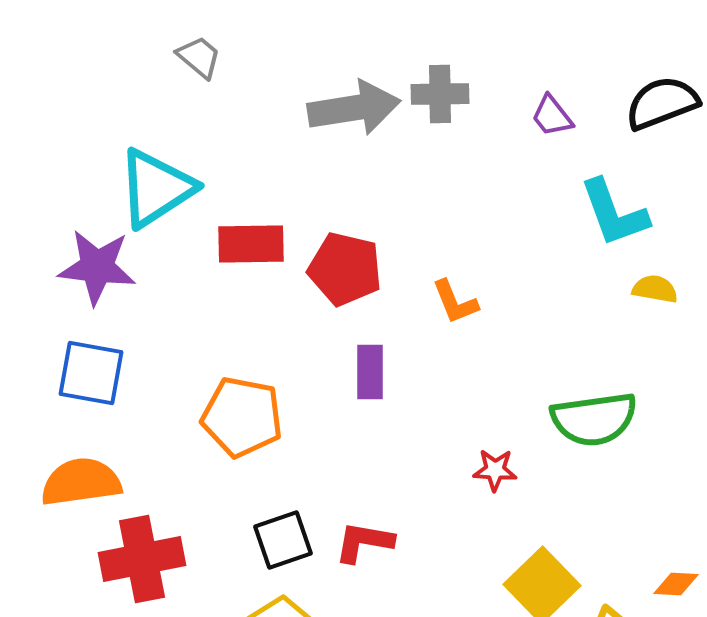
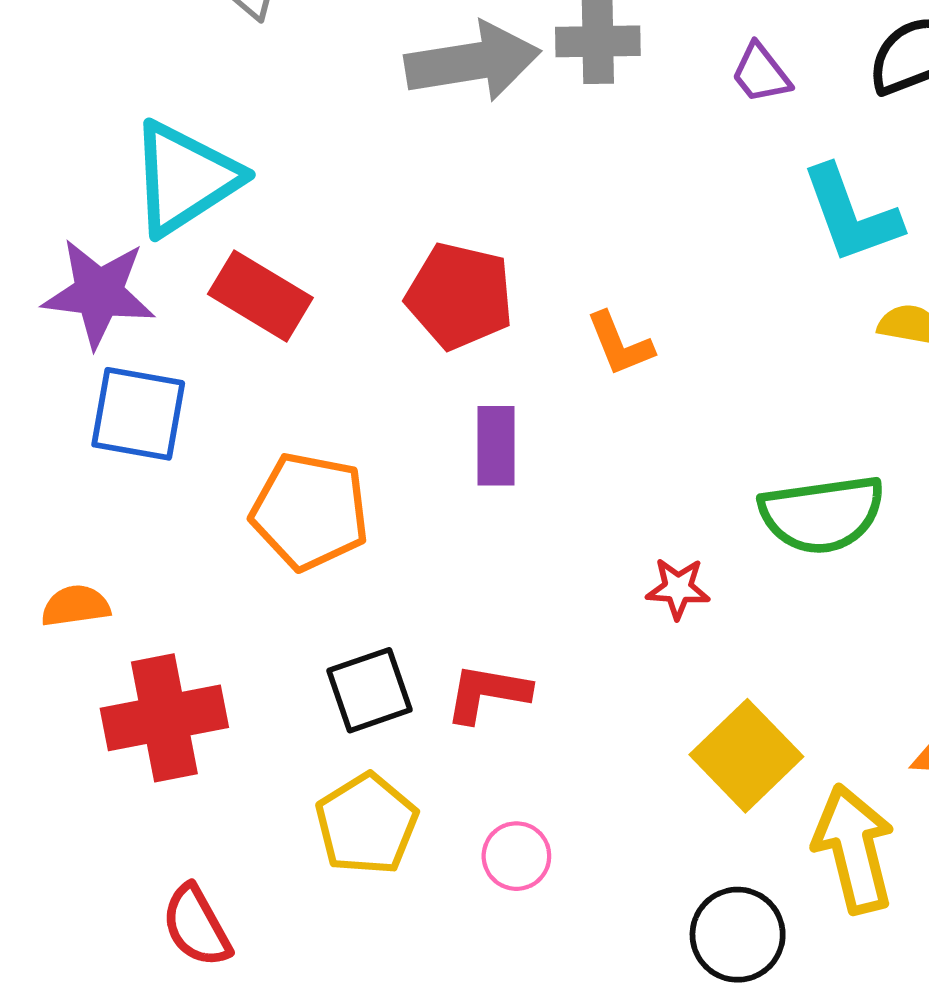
red rectangle: (251, 244) -> (260, 296), moved, turned 32
blue square: (91, 373) -> (138, 414), moved
orange semicircle: (81, 482) -> (76, 606), size x0.6

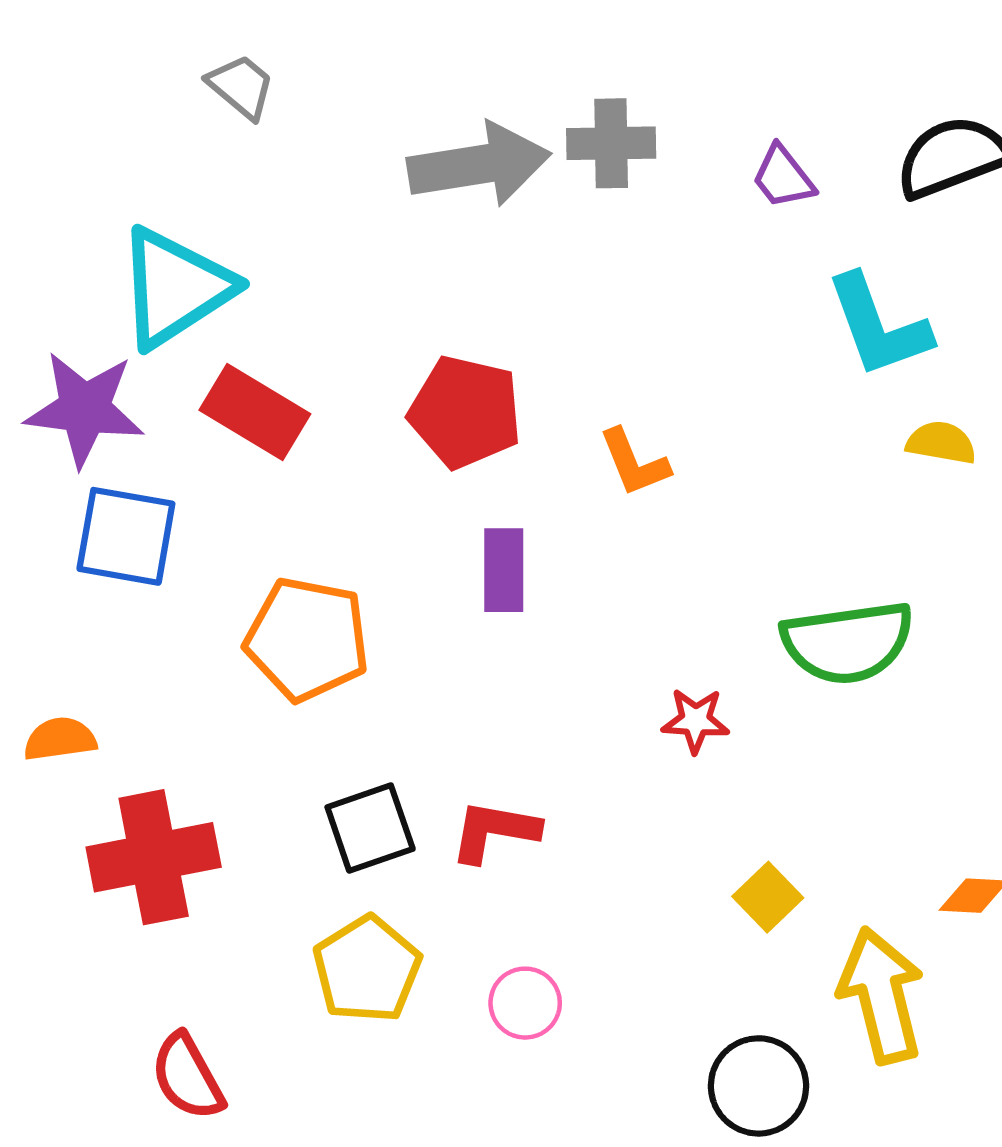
yellow square: (746, 756) -> (768, 897), size x0.6

